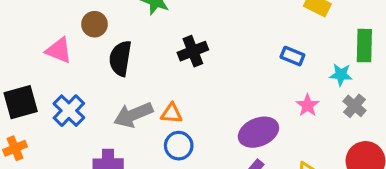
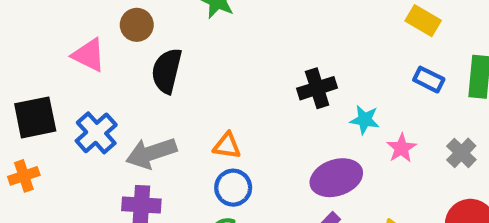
black cross: (193, 51) -> (317, 88), moved
blue rectangle: (292, 56) -> (429, 80), moved
cyan star: (341, 75) -> (365, 120), moved
gray arrow: (133, 115) -> (151, 153), moved

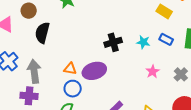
cyan star: (365, 120) -> (143, 42), moved
gray arrow: (151, 153) -> (34, 71), turned 100
purple ellipse: (336, 178) -> (94, 71), moved

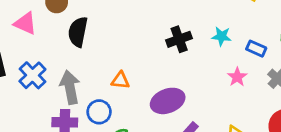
blue rectangle: (166, 39) -> (256, 49), moved
purple ellipse: (94, 71) -> (168, 101), moved
blue circle: (73, 89) -> (99, 112), moved

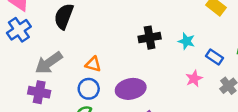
blue cross: (32, 75) -> (19, 30), moved
gray arrow: (70, 87) -> (49, 63), turned -124
blue circle: (99, 112) -> (89, 89), moved

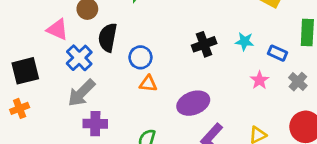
blue cross: (19, 30) -> (79, 58), moved
gray arrow: (49, 63) -> (81, 93), moved
blue circle: (89, 89) -> (140, 57), moved

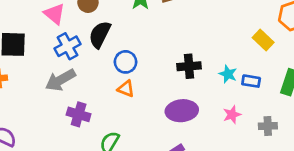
blue rectangle: (278, 53) -> (251, 81), moved, turned -30
gray cross: (298, 82) -> (268, 126), turned 30
purple ellipse: (193, 103) -> (182, 111), moved
purple cross: (95, 124) -> (79, 114), moved

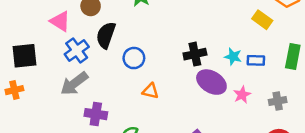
orange triangle: (126, 89) -> (150, 91), moved
purple ellipse: (182, 111) -> (211, 82), moved, turned 44

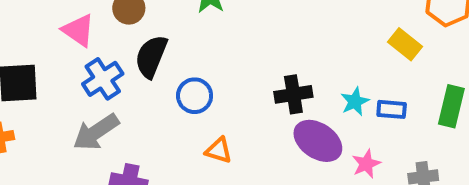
cyan star: (233, 57) -> (355, 101), turned 30

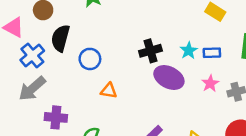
pink star: (366, 164) -> (210, 83), moved

